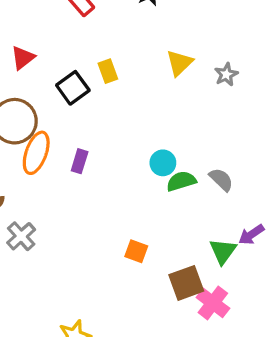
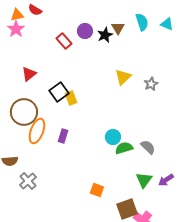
yellow rectangle: (108, 71) -> (71, 98), moved
green triangle: (223, 251) -> (144, 180), moved

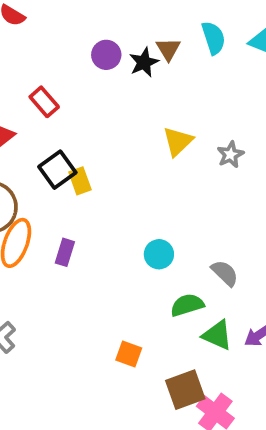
red rectangle: (64, 41) -> (44, 102), moved
green semicircle: (124, 148) -> (187, 305), moved
green triangle: (144, 180) -> (217, 335), turned -42

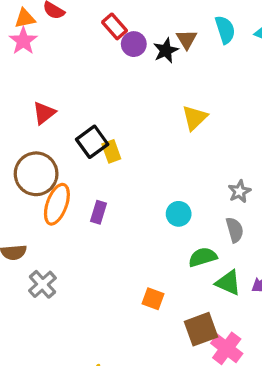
red rectangle: (44, 102) -> (115, 26), moved
gray star: (230, 155) -> (239, 191), moved
gray semicircle: (225, 273) -> (235, 230), turned 30

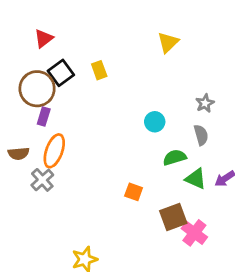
black square: (92, 142) -> (61, 73), moved
orange ellipse: (57, 204) -> (54, 151), moved
purple rectangle: (99, 212) -> (44, 116), moved

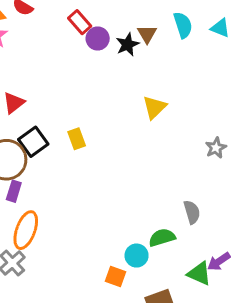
gray star: (205, 103) -> (216, 148), moved
cyan circle: (155, 122) -> (137, 256), moved
green triangle: (196, 179) -> (199, 273), moved

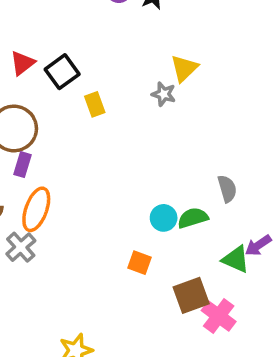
black square: (33, 142) -> (62, 72), moved
gray star: (216, 148) -> (164, 94), moved, turned -30
cyan circle: (137, 256) -> (164, 218), moved

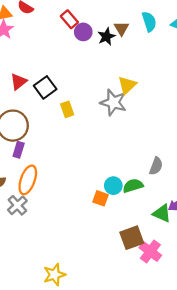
gray star: (164, 94) -> (113, 102), size x1.6
gray semicircle: (227, 189) -> (156, 166), turned 36
orange square: (139, 263) -> (101, 198), moved

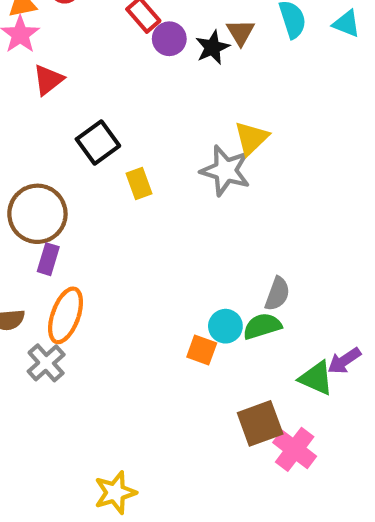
red triangle: (19, 82) -> (48, 80), moved
gray semicircle: (156, 166) -> (277, 294), moved

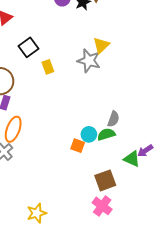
pink cross: (295, 449) -> (102, 206), moved

